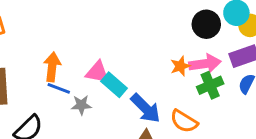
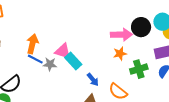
pink arrow: (205, 64) -> (121, 35), moved
gray star: (81, 105) -> (50, 64), moved
blue arrow: (146, 108) -> (93, 80), size x0.6

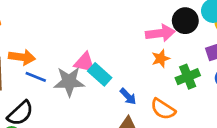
orange arrow: (32, 44) -> (22, 57), moved, turned 90
blue line: (35, 59) -> (36, 77), moved
gray star: (50, 64) -> (69, 82), size x1.6

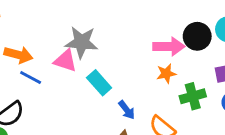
pink triangle: (85, 63) -> (65, 61), moved
gray star: (69, 82) -> (82, 42), moved

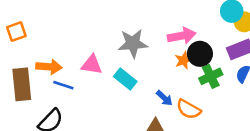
black circle: (197, 36) -> (200, 54), moved
gray star: (82, 42) -> (133, 43), moved
blue arrow: (127, 110) -> (164, 98), moved

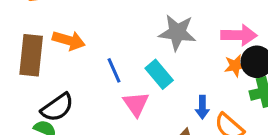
pink triangle: (92, 65) -> (136, 104), moved, turned 35
blue line: (63, 85) -> (114, 70), moved, turned 36
blue arrow: (164, 98) -> (202, 107), turned 36

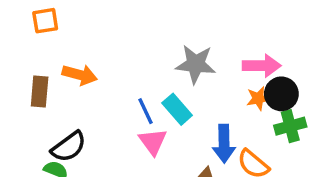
brown rectangle: (31, 55) -> (40, 92), size x0.7
blue line: (114, 70) -> (145, 111), moved
blue arrow: (202, 107) -> (224, 144), size x1.5

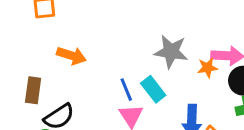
brown rectangle: (40, 92) -> (33, 90), moved
orange star: (258, 98) -> (208, 68), moved

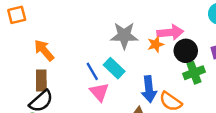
orange arrow: (71, 56) -> (44, 50), turned -140
brown rectangle: (33, 90) -> (41, 81), moved

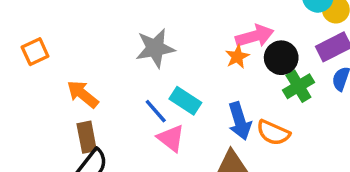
gray star: (124, 36) -> (155, 48), moved

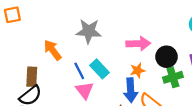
pink arrow: (255, 36) -> (138, 44), moved
orange star: (237, 57) -> (138, 70), moved
orange arrow: (83, 94) -> (53, 50), moved

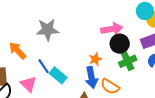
pink arrow: (138, 44) -> (112, 29), moved
cyan rectangle: (100, 69) -> (58, 75), moved
pink triangle: (85, 90) -> (28, 84), moved

